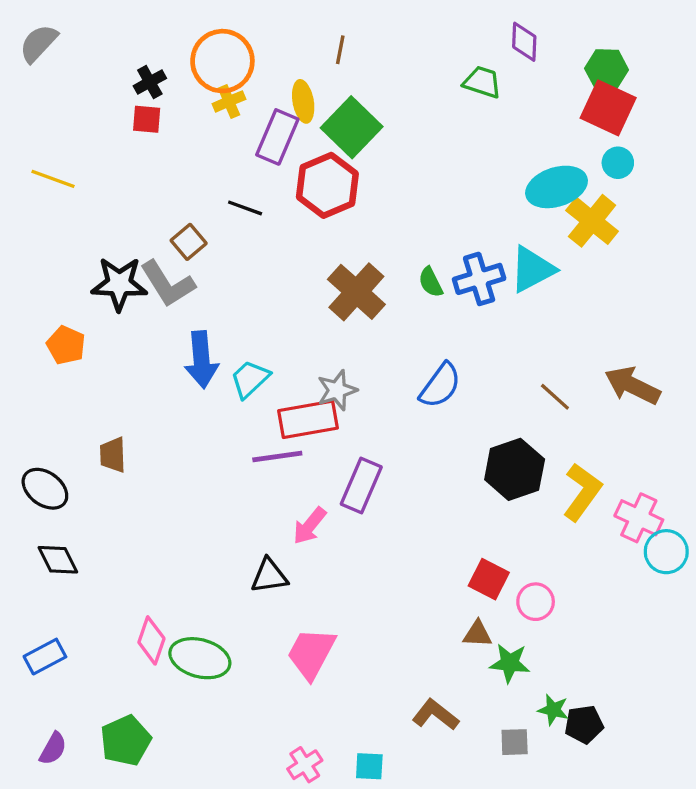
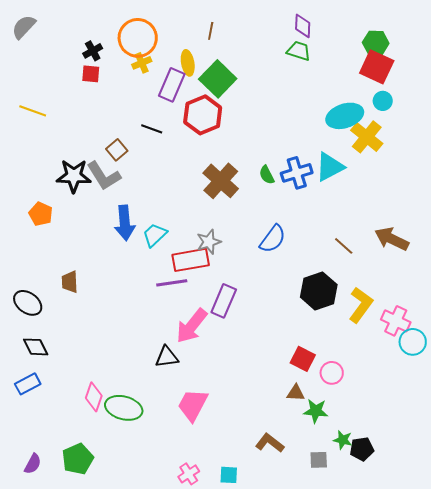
purple diamond: (524, 42) -> (303, 26), moved
pink arrow: (310, 526) -> (192, 326), size x1.5
blue rectangle: (45, 657) -> (28, 384), moved

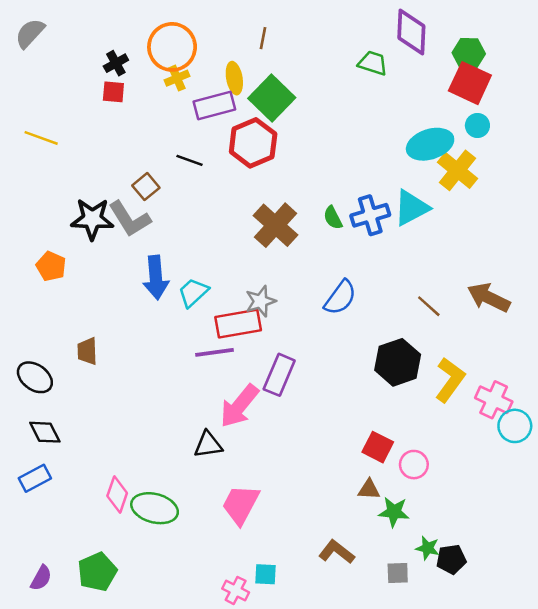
purple diamond: (303, 26) -> (411, 32), moved, size x1.5
purple rectangle: (172, 85) -> (214, 106), turned 52
pink cross: (189, 474) -> (236, 590), turned -30
cyan square: (229, 475) -> (266, 574), moved

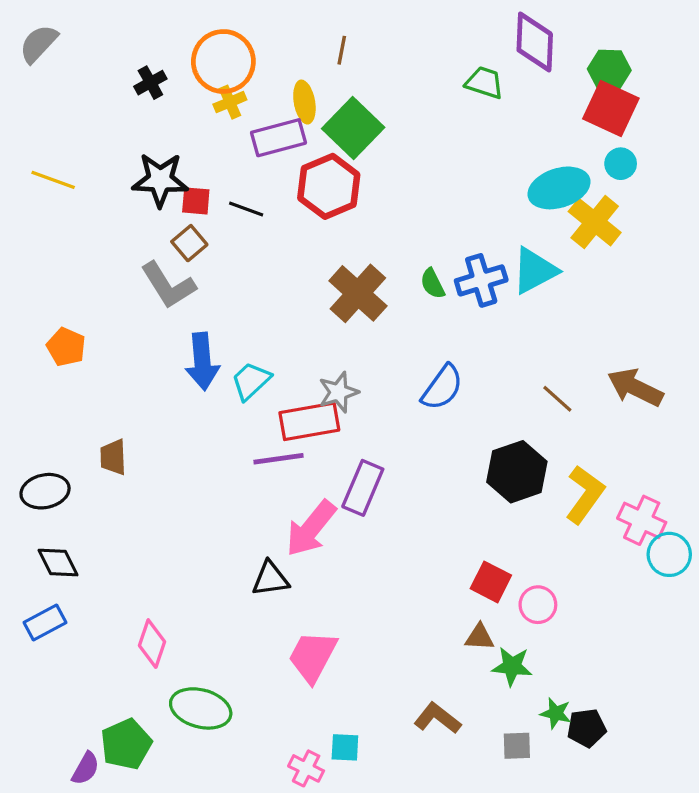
red square: (113, 92) -> (196, 201), moved
black star: (92, 219) -> (160, 180), moved
black ellipse: (35, 377) -> (45, 491), turned -48
green ellipse: (155, 508) -> (201, 708), moved
purple semicircle: (41, 578) -> (86, 768), moved

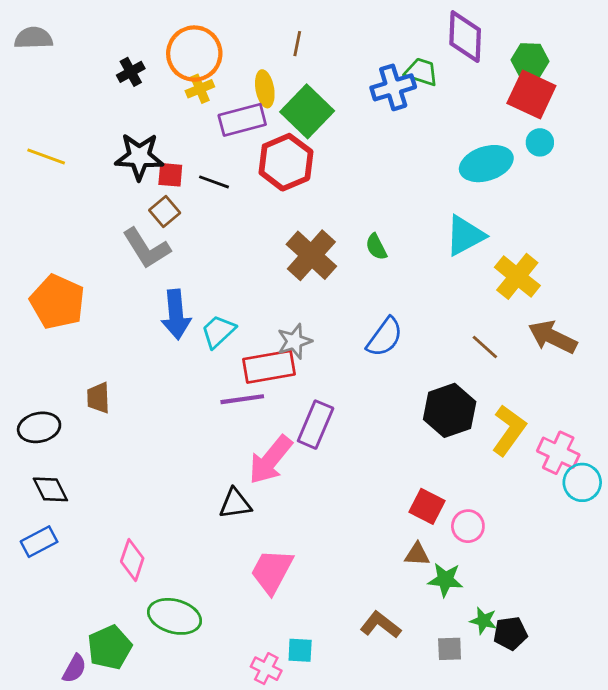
gray semicircle: (39, 44) -> (33, 38), turned 45
yellow cross: (595, 222) -> (517, 276), moved
blue cross: (481, 280) -> (393, 87), moved
orange pentagon: (66, 347) -> (57, 302), size x1.6

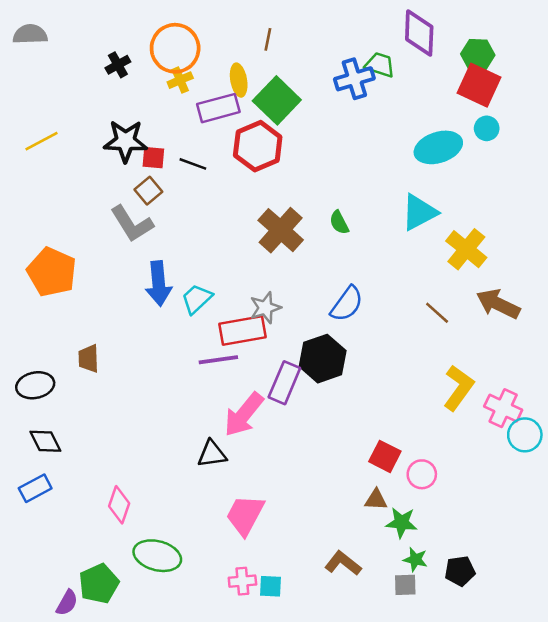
yellow line: (46, 157) -> (42, 141), turned -48
black hexagon: (450, 410) -> (323, 359), moved
green star: (483, 621) -> (415, 559), moved
pink cross: (266, 669) -> (242, 581), moved, turned -32

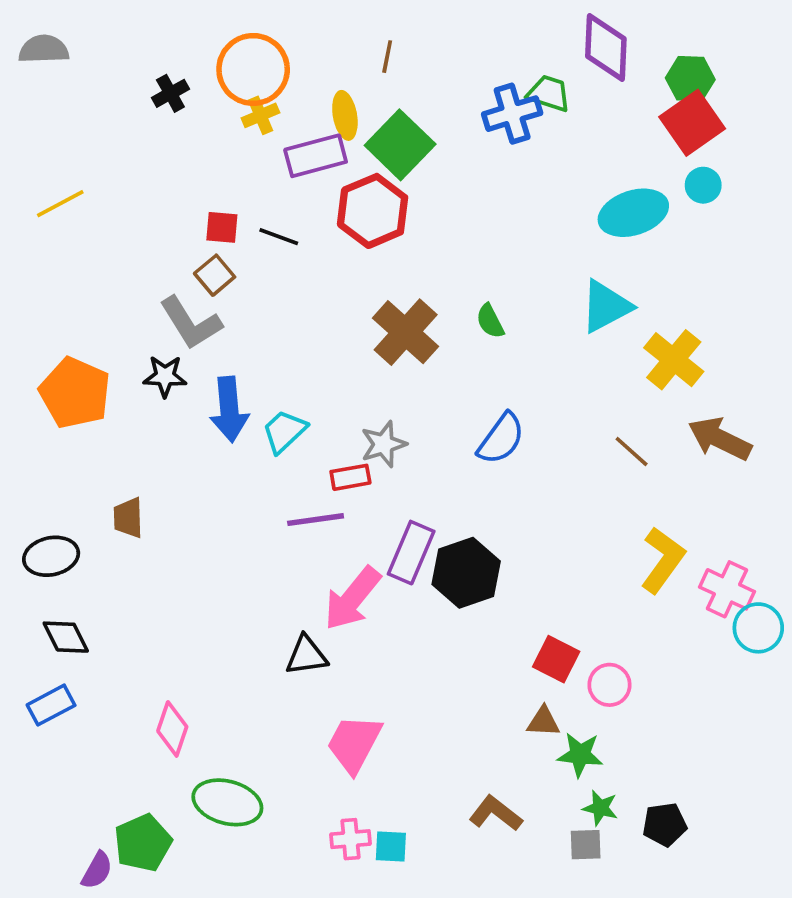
red square: (479, 85) -> (692, 123), turned 30
black star: (125, 141) -> (165, 376), moved, size x0.7
red rectangle: (242, 331) -> (350, 477), size x0.6
black hexagon: (323, 359) -> (466, 573), moved

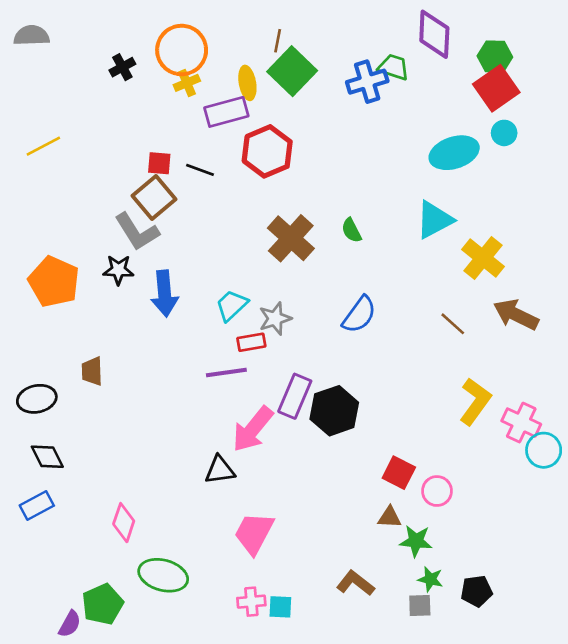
green square: (400, 145) -> (292, 71), moved
brown square: (215, 275) -> (154, 197), size x1.5
cyan trapezoid: (284, 431) -> (232, 305), moved

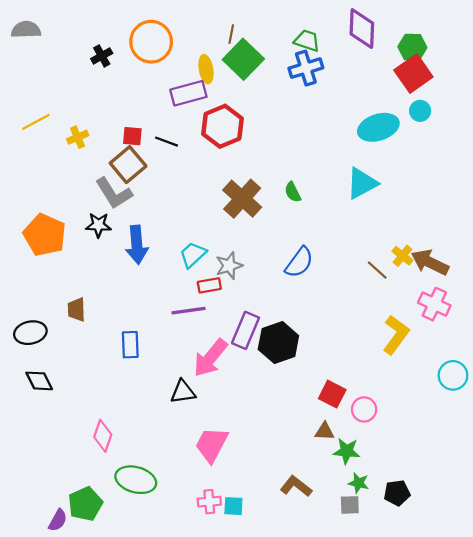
green trapezoid: (394, 67) -> (307, 41), moved
yellow cross: (187, 83) -> (78, 137), moved
yellow cross: (483, 258) -> (402, 256), moved, size x0.6
pink cross: (521, 423) -> (434, 304), moved
blue rectangle: (37, 505) -> (130, 345), moved, turned -64

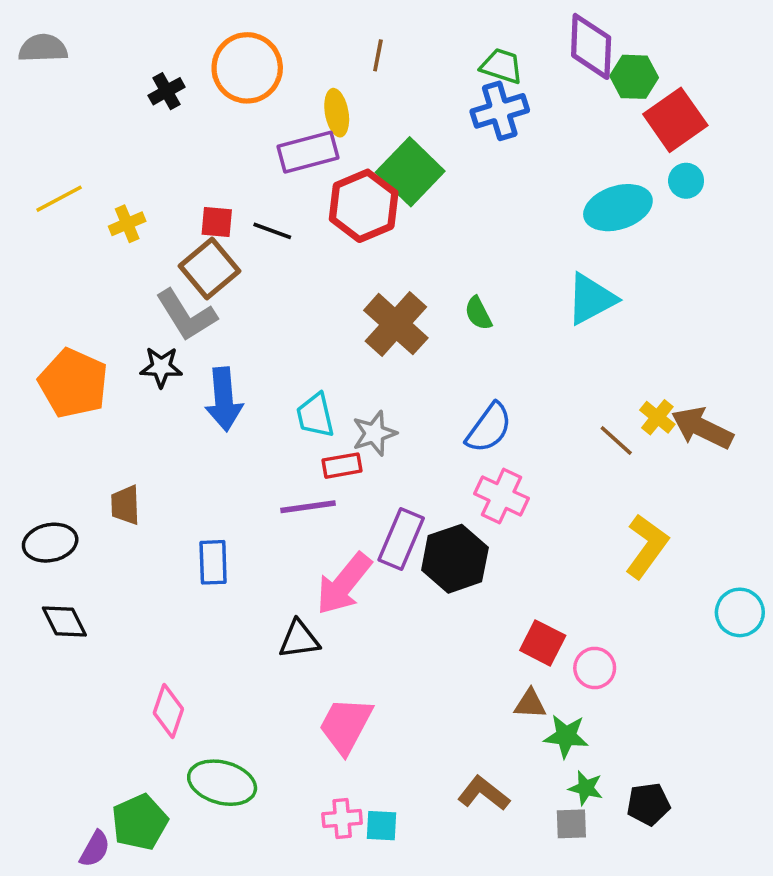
green hexagon: (412, 47) -> (634, 77), moved
green square: (243, 59) -> (410, 172), moved
cyan trapezoid: (193, 255) -> (315, 415), turned -60
pink cross: (434, 304) -> (502, 496), moved

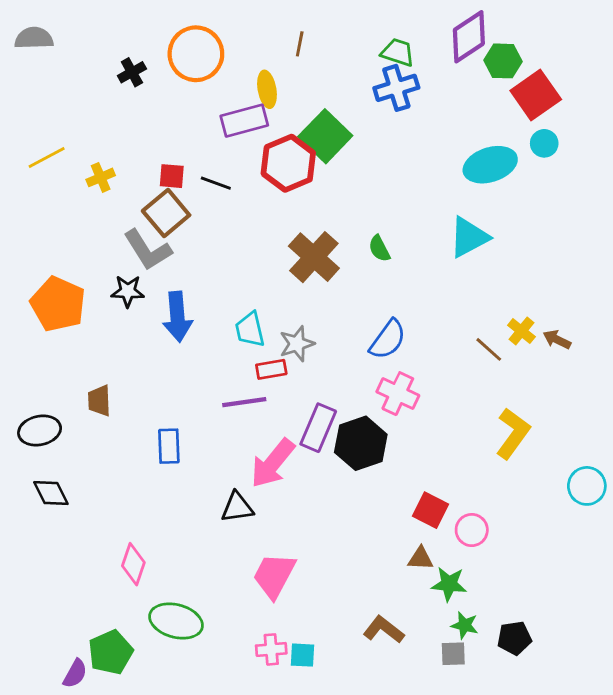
purple diamond: (591, 46) -> (469, 37), turned 54
brown arrow: (702, 428) -> (557, 340), size x0.6

